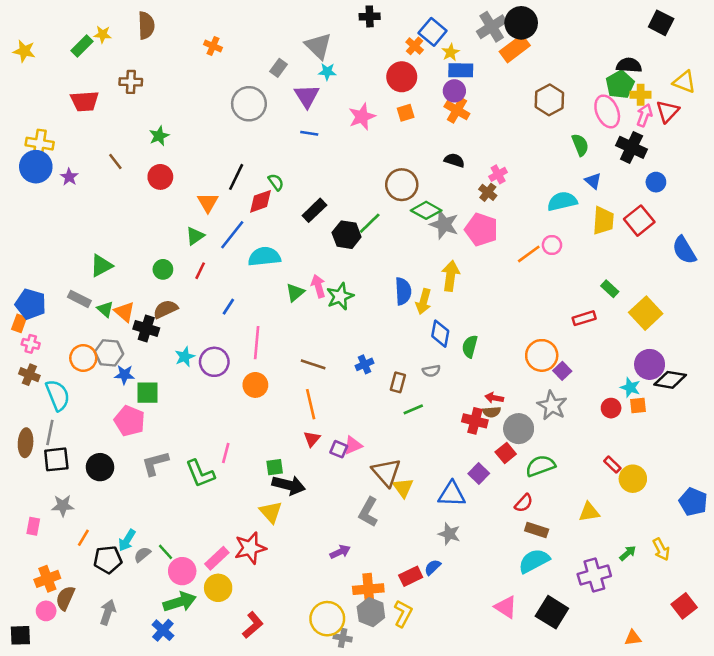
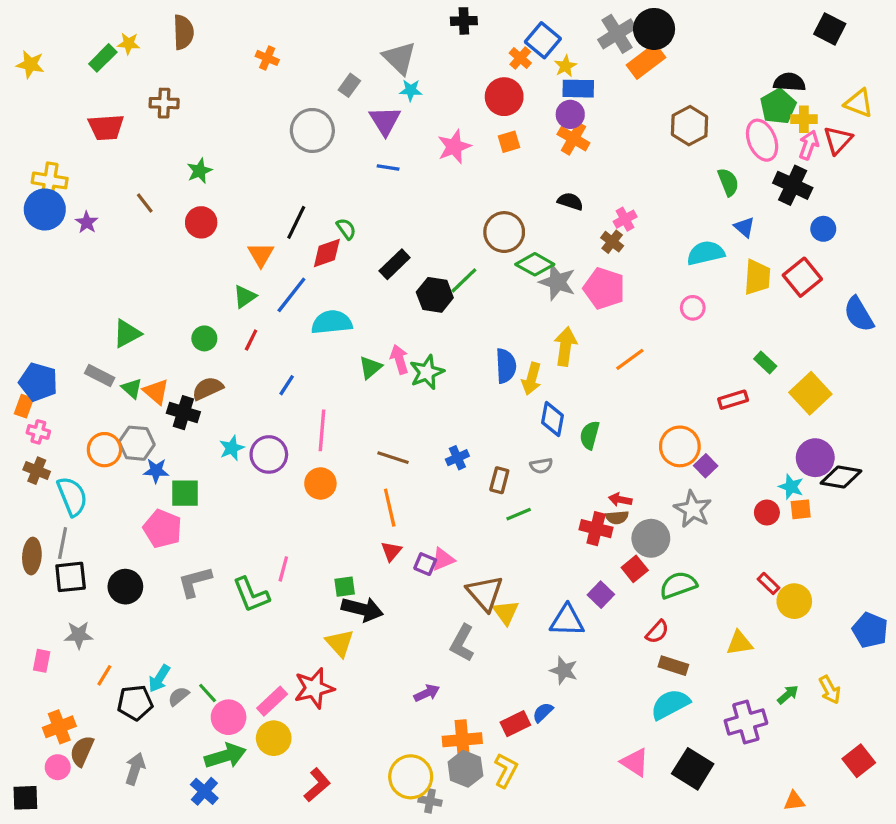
orange line: (529, 254) -> (630, 359), moved

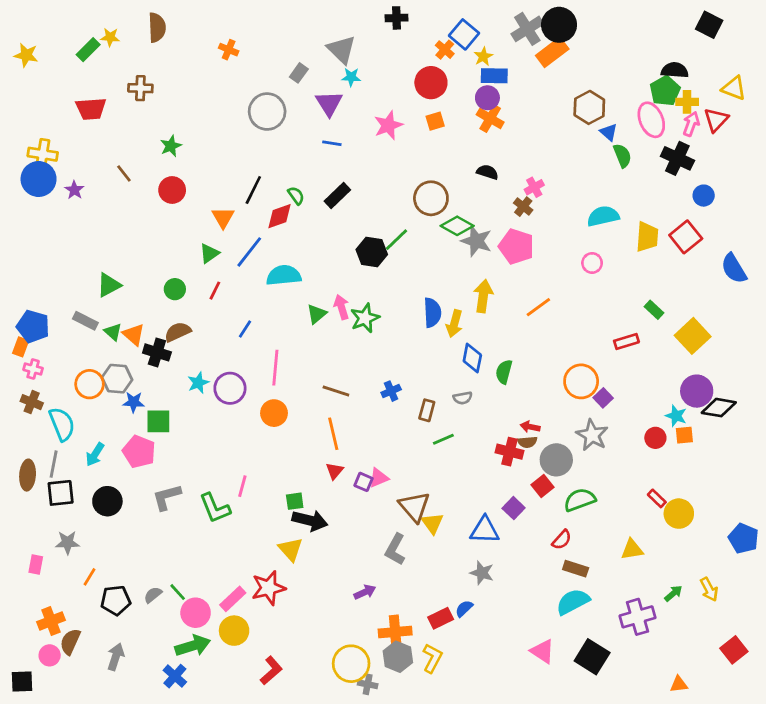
blue triangle: (744, 227) -> (609, 132), moved
black rectangle: (395, 264) -> (337, 196), moved
cyan arrow: (159, 679) -> (95, 454), moved

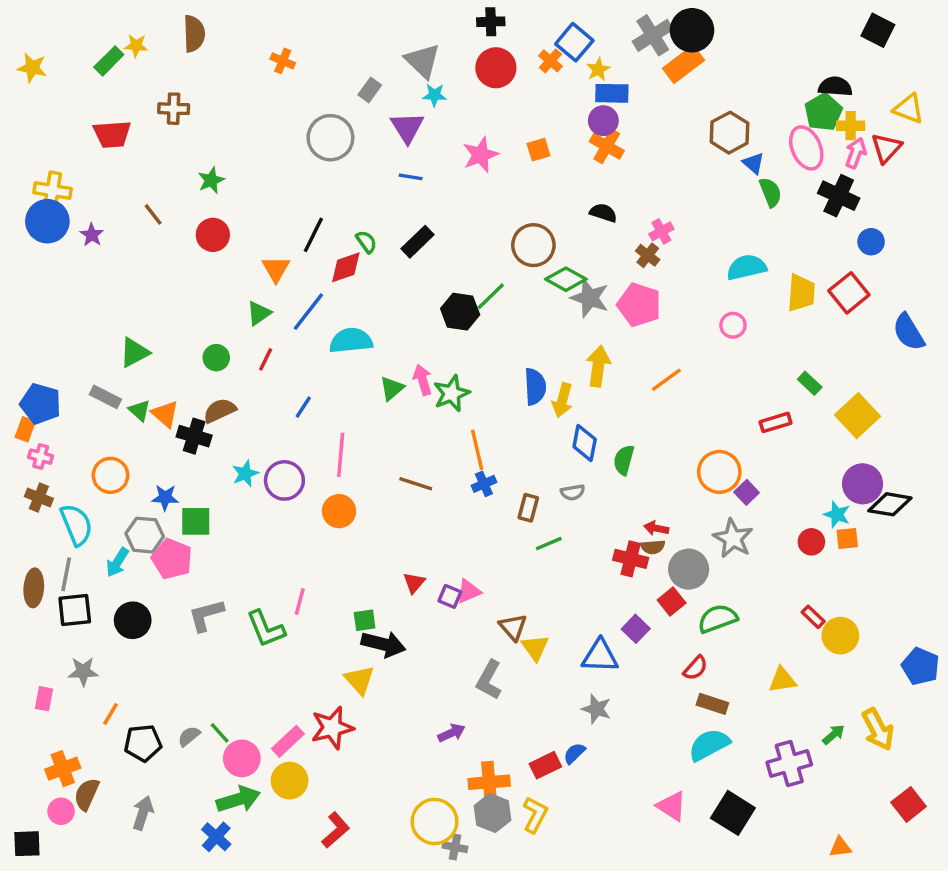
red circle: (431, 83) -> (496, 68), moved
gray hexagon: (117, 379) -> (145, 535), moved
orange line: (333, 434) -> (477, 450), moved
brown triangle: (414, 507) -> (513, 627), size x0.7
yellow arrow: (709, 589) -> (878, 729), size x1.4

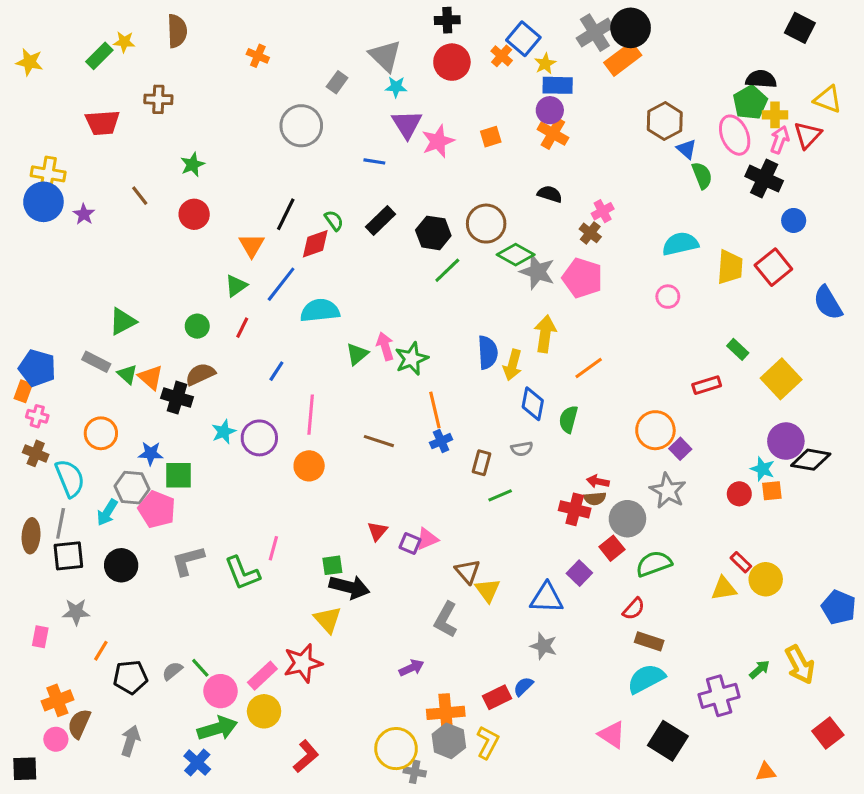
purple triangle: (407, 127) -> (407, 124), moved
black hexagon: (460, 312) -> (433, 233), moved
orange line: (666, 380) -> (589, 368), moved
yellow triangle: (782, 680) -> (724, 589), moved

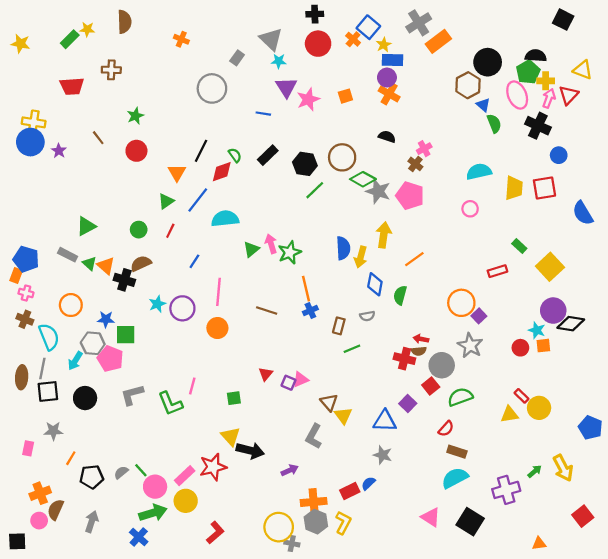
black circle: (631, 28) -> (488, 62), moved
red square: (773, 267) -> (544, 188), turned 30
black arrow: (349, 587) -> (250, 451), moved

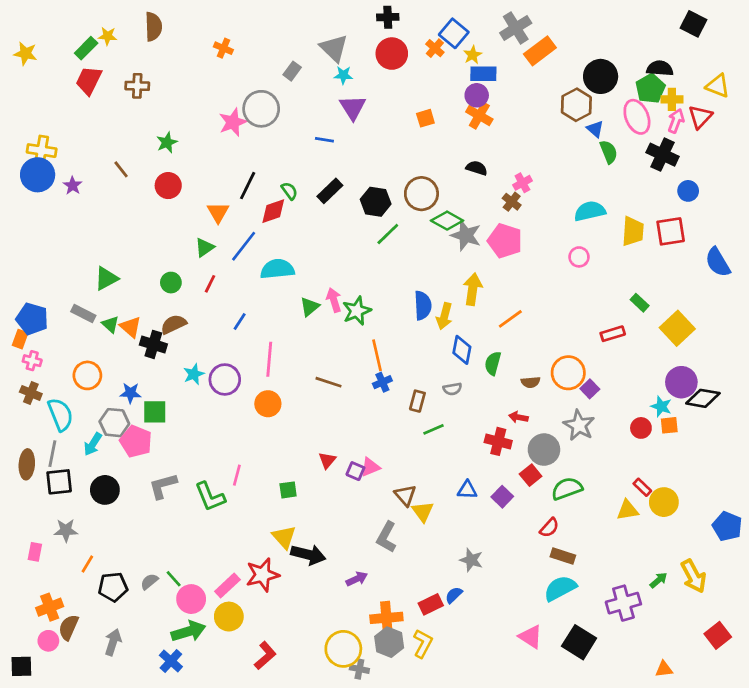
red trapezoid: (72, 86) -> (89, 80), moved, turned 120
pink star: (308, 99) -> (233, 122), moved
brown semicircle: (419, 351) -> (531, 382), moved
blue triangle: (385, 421) -> (467, 490), moved, size x0.7

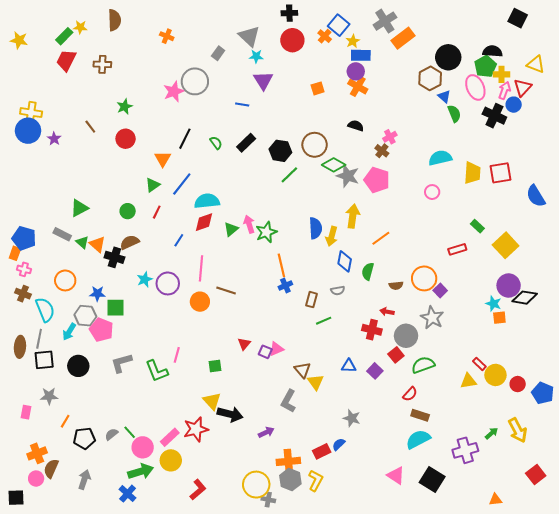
blue circle: (688, 191) -> (514, 105), moved
red diamond: (273, 211) -> (204, 222), moved
brown line: (328, 382) -> (226, 291), moved
red circle: (641, 428) -> (518, 384), moved

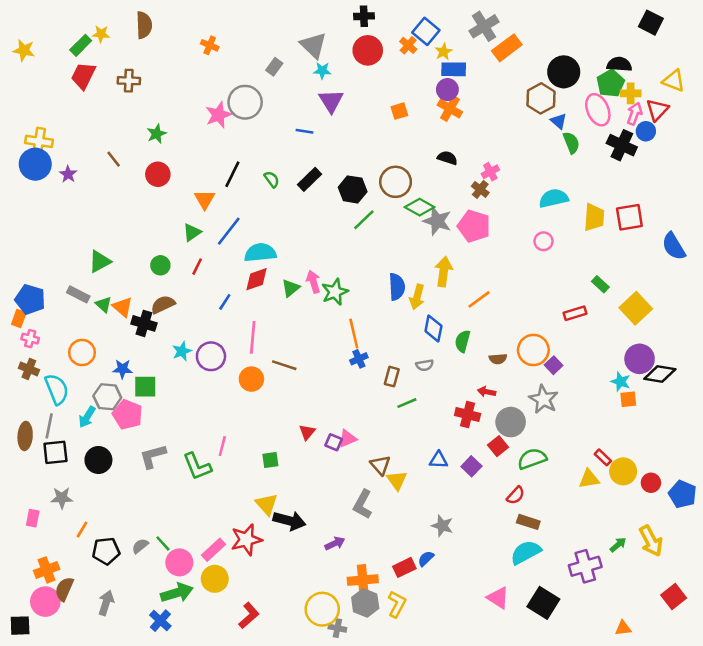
pink circle: (36, 479) -> (45, 602), size x1.5

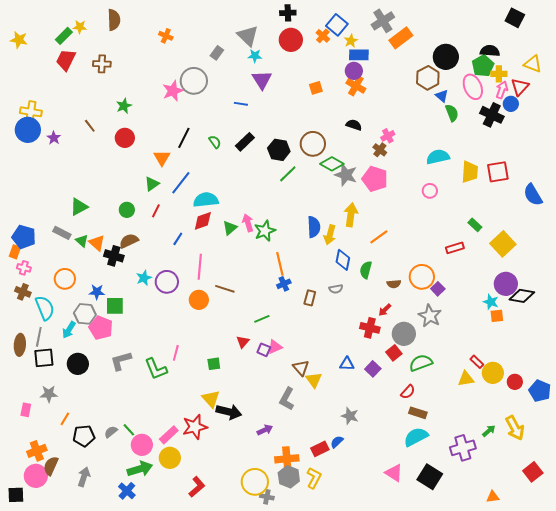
red arrow: (487, 392) -> (385, 310), turned -56
green line: (407, 403) -> (262, 319), moved

